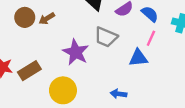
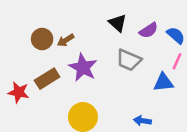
purple star: (76, 52) -> (83, 67), moved
brown rectangle: (29, 71) -> (47, 79), moved

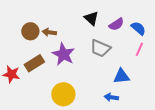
brown arrow: (66, 40) -> (49, 32), turned 40
blue triangle: (163, 82) -> (121, 76), moved

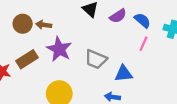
gray trapezoid: (100, 48) -> (96, 59), moved

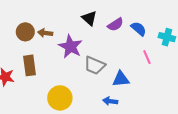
pink line: (144, 44) -> (147, 57), moved, turned -48
purple star: (59, 49) -> (70, 47), moved
brown rectangle: (27, 59) -> (29, 65), turned -66

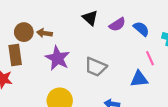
purple star: (70, 47) -> (58, 58), moved
brown rectangle: (29, 65) -> (15, 55), moved
blue triangle: (121, 79) -> (139, 79), moved

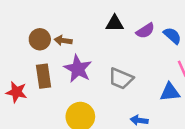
black triangle: (90, 18) -> (115, 23), turned -42
brown rectangle: (15, 55) -> (43, 76), moved

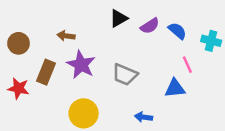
black triangle: (115, 23) -> (119, 18), turned -30
brown circle: (40, 39) -> (19, 43), moved
brown rectangle: (43, 76) -> (46, 72), turned 30

